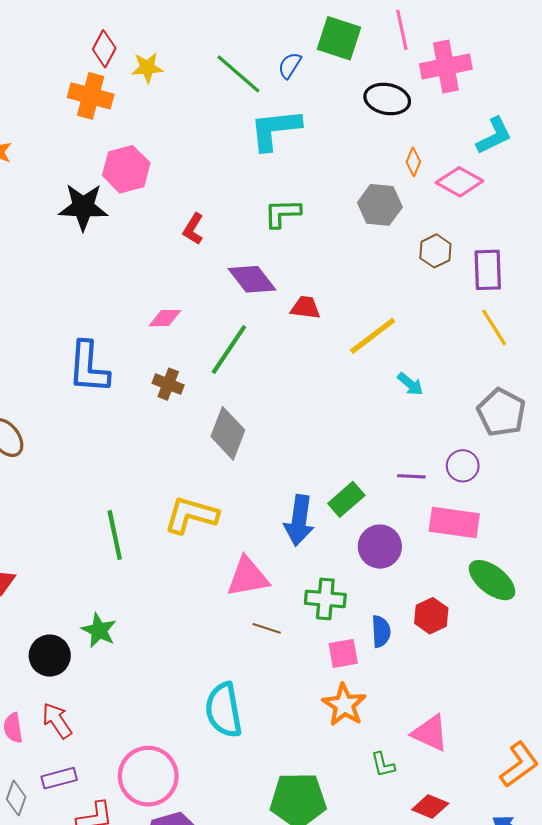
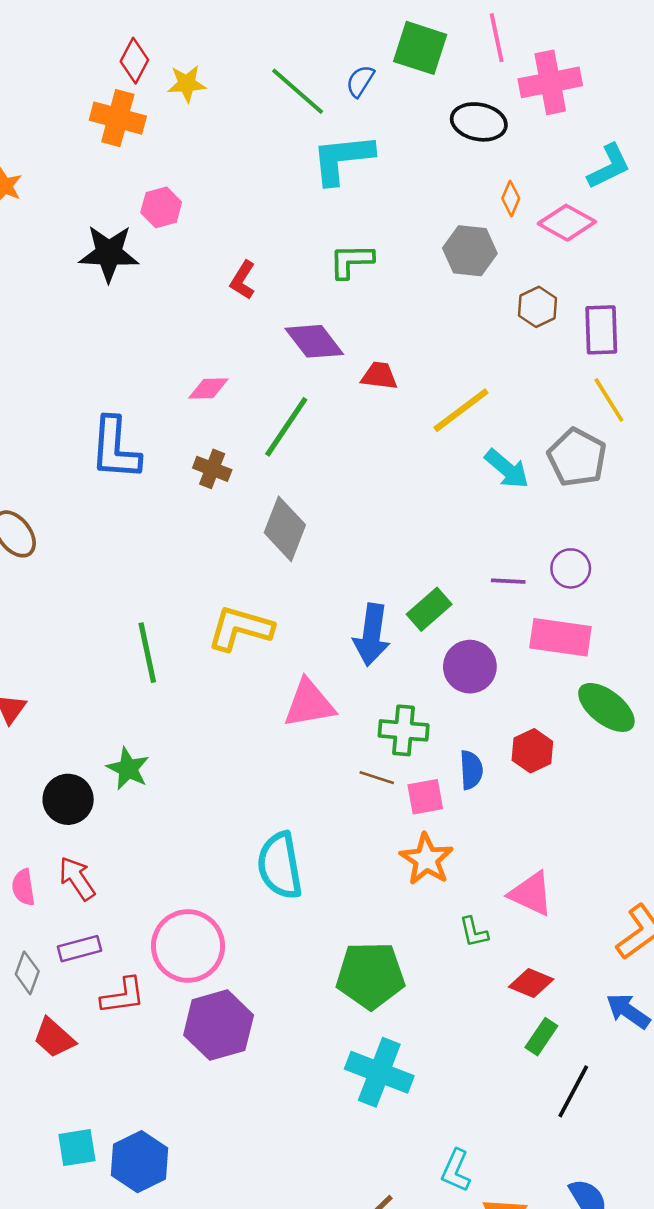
pink hexagon: (126, 169) -> (161, 207), size x0.7
cyan arrow: (410, 384) -> (507, 469), size x1.4
gray pentagon: (501, 412) -> (577, 457), moved
brown line: (267, 628) -> (377, 778), moved

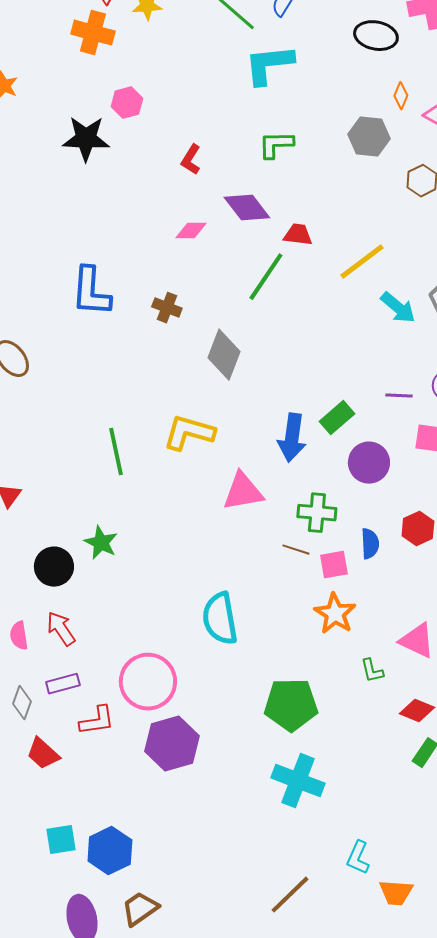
pink diamond: (208, 389) -> (191, 231), moved
green line: (286, 427) -> (266, 277), moved

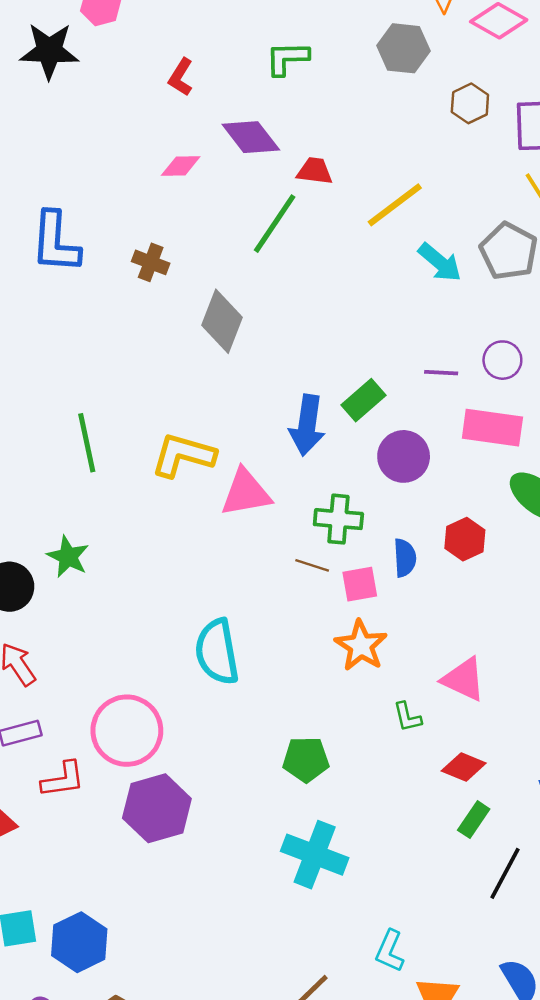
yellow L-shape: (189, 433) -> (183, 455), moved
green pentagon: (291, 705) -> (306, 759), size x0.7

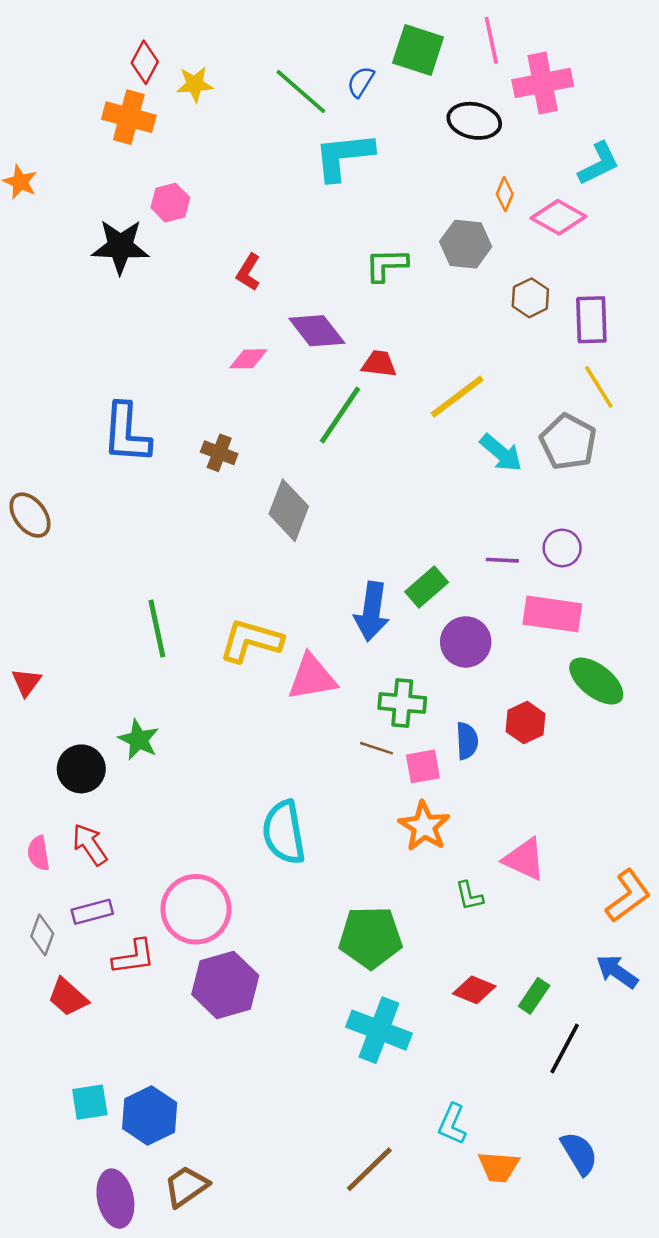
green L-shape: (287, 58) -> (386, 265), moved
green pentagon: (306, 759) -> (370, 937), size x1.4
red diamond: (464, 767) -> (474, 990), moved

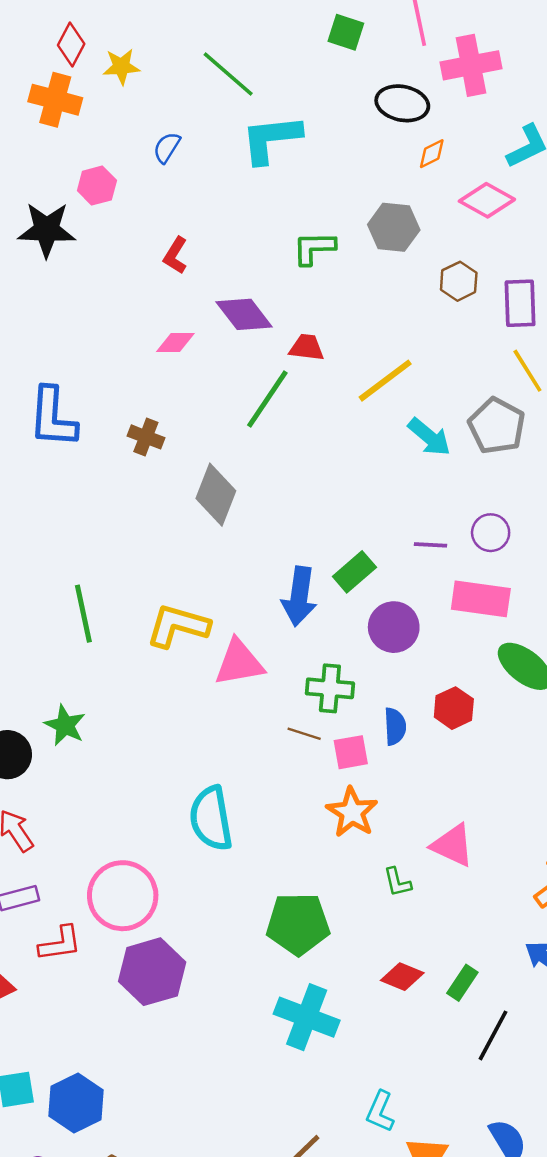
green square: (418, 50) -> (346, 32), size x0.7
blue semicircle: (361, 82) -> (167, 148), moved
orange diamond: (505, 194) -> (432, 154), moved, turned 40

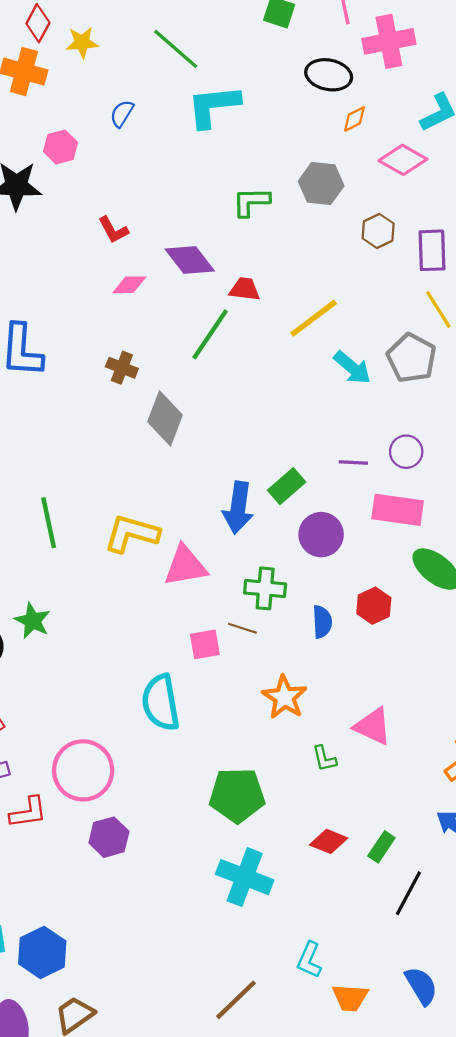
red L-shape: (175, 255) -> (113, 230), moved, turned -60
brown cross: (146, 437) -> (122, 368), moved
pink square: (351, 752) -> (205, 644), moved
purple hexagon: (152, 972) -> (109, 837), size x0.7

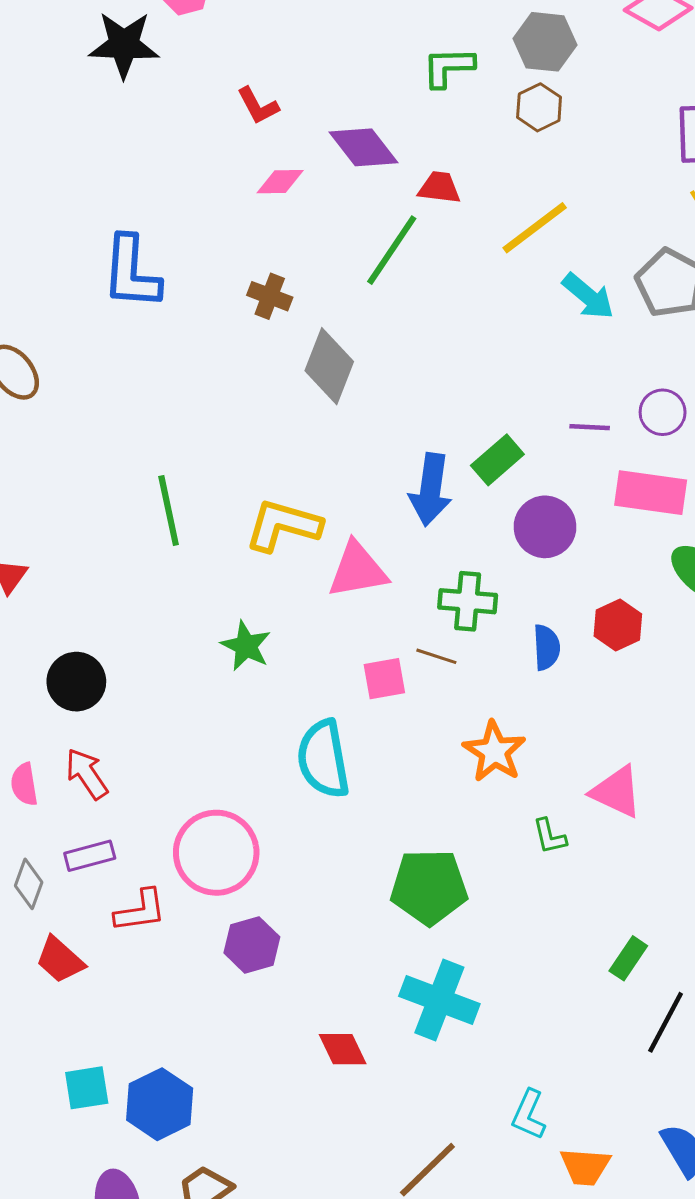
brown hexagon: (378, 231) -> (539, 107), moved
green star: (33, 621) -> (246, 646), moved
red diamond: (329, 841) -> (343, 1049), moved, turned 42

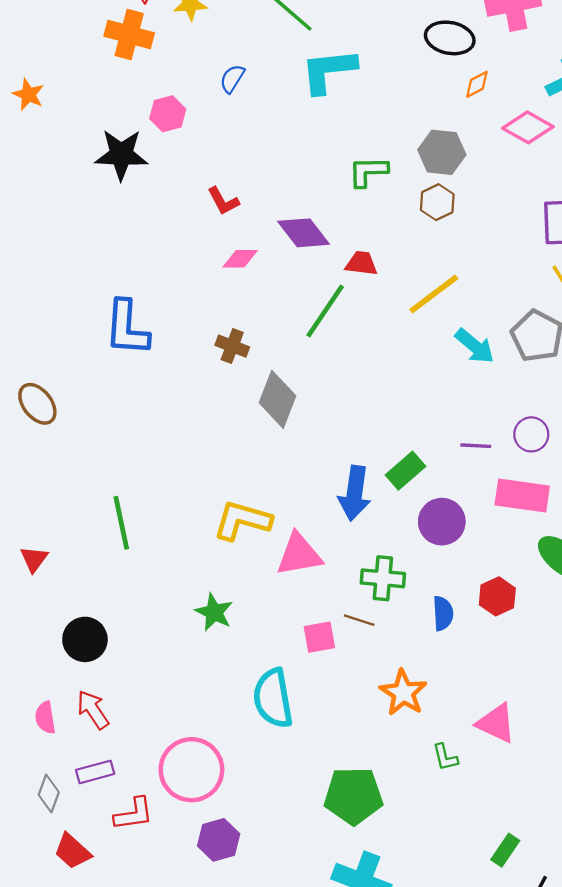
green line: (169, 510) -> (121, 523), moved

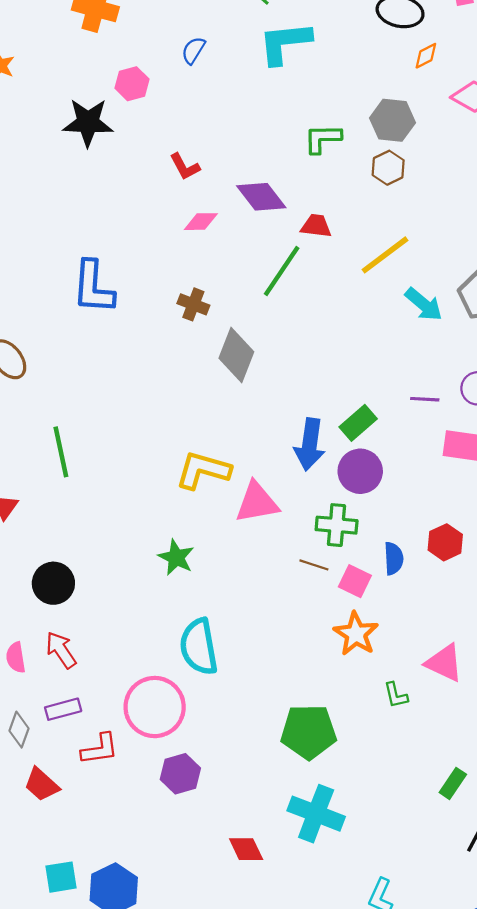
purple circle: (442, 522) -> (360, 471), moved
green line: (121, 523) -> (61, 452), moved
pink square: (319, 637) -> (355, 581), moved, turned 36
cyan semicircle: (273, 698) -> (199, 647), moved

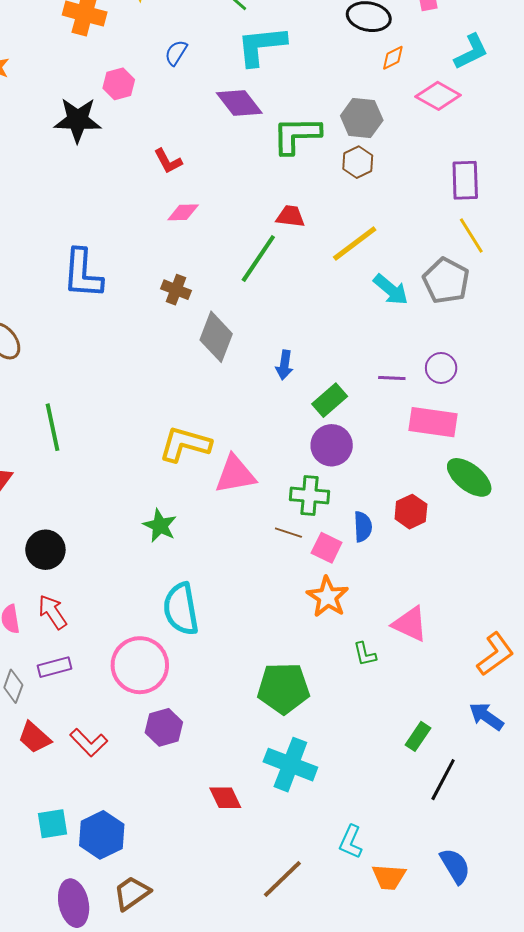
green L-shape: (323, 139) -> (296, 135), size x1.4
purple diamond: (261, 197) -> (239, 103), moved
blue arrow: (310, 444) -> (284, 365), moved, size x0.6
red L-shape: (100, 749) -> (89, 742), moved, turned 54

